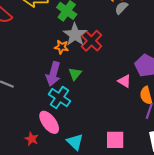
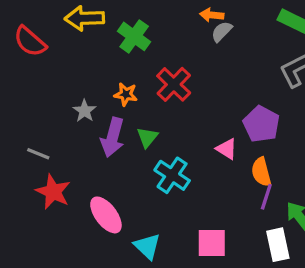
gray star: (75, 35) -> (84, 111), moved, size x0.6
cyan cross: (59, 98) -> (172, 175), moved
red star: (32, 139) -> (53, 192), moved, size x1.5

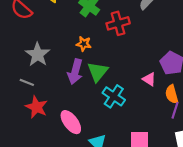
red cross: (174, 84) -> (118, 23), moved, turned 30
gray star: (84, 111) -> (38, 55), moved, size x1.6
green triangle: (147, 137) -> (98, 72), size x1.5

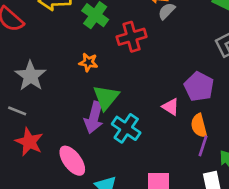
purple arrow: (75, 72) -> (94, 118), moved

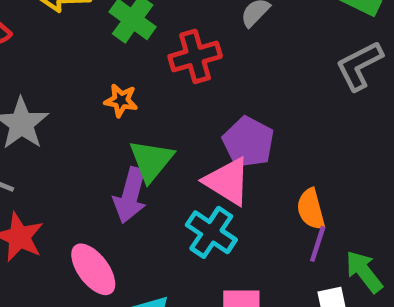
purple pentagon: (199, 87) -> (248, 142), moved
pink triangle: (171, 107) -> (227, 181), moved, size x1.6
cyan cross: (126, 128) -> (211, 232), moved

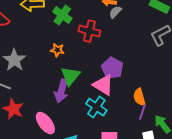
red cross: (195, 56) -> (89, 31), turned 30

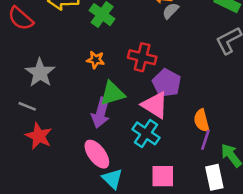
red cross: (89, 31) -> (142, 57), moved
green triangle: (70, 76) -> (112, 93), turned 35
pink ellipse: (45, 123) -> (97, 154), moved

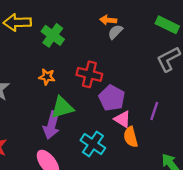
pink triangle: (155, 105) -> (122, 119), moved, size x0.7
orange semicircle: (202, 121) -> (131, 137), moved
purple line: (205, 140) -> (154, 111), moved

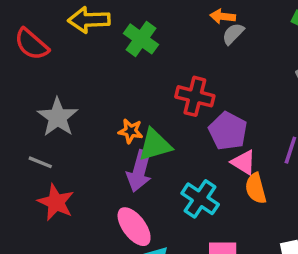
orange star: (47, 77) -> (131, 131), moved

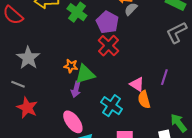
red cross: (195, 96) -> (108, 46), turned 30
purple pentagon: (228, 131) -> (107, 22), moved
purple arrow: (139, 171) -> (76, 89), size x0.7

